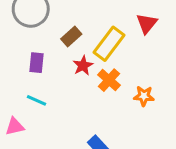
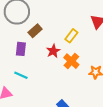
brown rectangle: (71, 37) -> (35, 31), moved
yellow rectangle: (109, 44) -> (71, 36), size x0.6

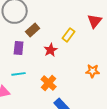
orange cross: (71, 61) -> (49, 83), moved
cyan line: (21, 75) -> (19, 74), turned -32

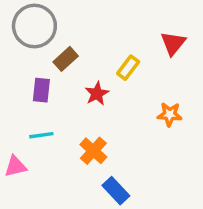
orange star: (93, 71) -> (170, 114), moved

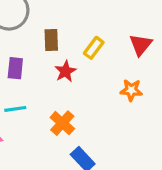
red triangle: (173, 43) -> (141, 45), moved
brown rectangle: (66, 59) -> (51, 40), moved, turned -50

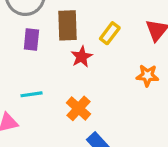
brown rectangle: (51, 40) -> (68, 25), size x1.4
purple rectangle: (15, 68) -> (31, 39), moved

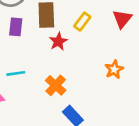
orange star: (147, 76) -> (114, 69), moved, turned -30

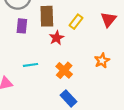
cyan line: (16, 73) -> (31, 65), moved
orange cross: (56, 85) -> (64, 70), moved

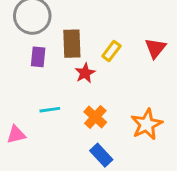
orange star: (102, 61) -> (147, 124), moved, size x1.5

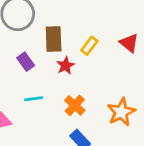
red triangle: (155, 48) -> (129, 43), turned -30
purple rectangle: (38, 57) -> (26, 62), moved, turned -42

